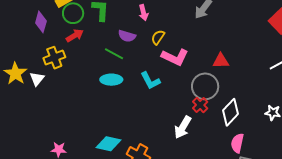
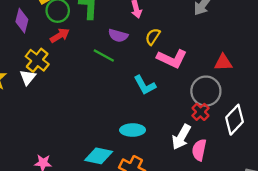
yellow cross: (54, 58) -> (37, 60), turned -30
white triangle: (37, 79) -> (28, 77), moved
cyan ellipse: (111, 80) -> (133, 130), moved
pink semicircle: (237, 143) -> (199, 150), moved

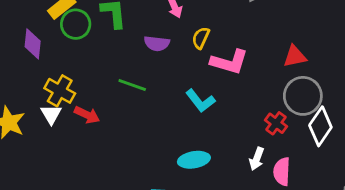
red arrow: (60, 35) -> (87, 115), moved, turned 66
green line: (104, 55) -> (132, 85), moved
gray circle: (206, 91) -> (303, 96), moved
white arrow: (181, 137) -> (257, 159), size x0.7

